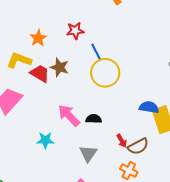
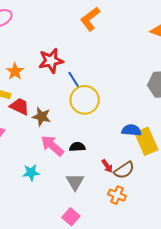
red star: (75, 31) -> (51, 61), size x1.4
brown star: (60, 67) -> (42, 117), moved

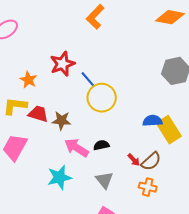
cyan star: (31, 172) -> (59, 177), size x1.4

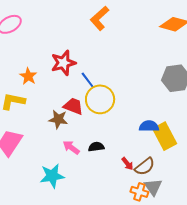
red trapezoid: (38, 114) -> (73, 106), moved
pink arrow: (76, 148) -> (71, 147), size x0.7
gray triangle: (104, 180) -> (153, 187), moved

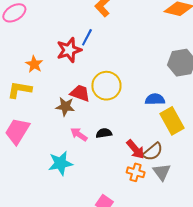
blue line: (88, 80) -> (87, 37), moved, turned 66
blue semicircle: (149, 126) -> (155, 99), moved
red arrow: (127, 164) -> (135, 149), size x1.5
orange cross: (139, 192) -> (136, 172), moved

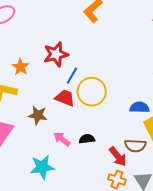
blue line: (87, 37) -> (72, 76), moved
brown star: (65, 107) -> (38, 115), moved
brown semicircle: (153, 152) -> (135, 146), moved, turned 40

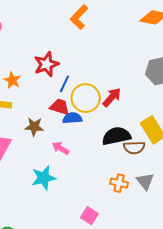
blue semicircle: (139, 107) -> (72, 118), moved
black semicircle: (87, 139) -> (116, 136), moved, size x1.8
red arrow: (118, 156) -> (112, 97), moved, turned -95

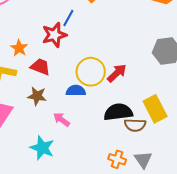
blue line: (64, 84) -> (68, 18), moved
red trapezoid: (60, 107) -> (40, 67), moved
cyan star: (44, 178) -> (42, 148), turned 30

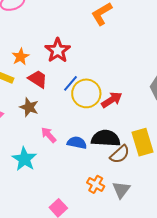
blue line: (68, 18) -> (70, 83), moved
red star: (54, 35) -> (58, 50), turned -30
blue semicircle: (76, 91) -> (77, 143), moved
brown semicircle: (135, 125) -> (120, 154), turned -55

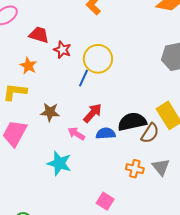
red star: (58, 50) -> (62, 50), size x0.7
red trapezoid: (38, 79) -> (39, 35), moved
yellow circle: (86, 93) -> (98, 59), moved
red arrow: (112, 100) -> (93, 113), moved

